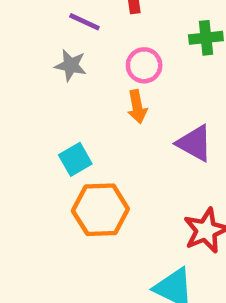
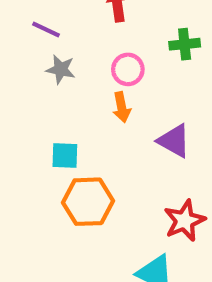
purple line: (84, 22) -> (46, 30), moved
cyan square: (75, 159) -> (65, 156), turned 32

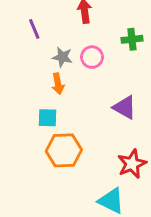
purple line: (46, 30) -> (34, 29), turned 42
gray star: (61, 69) -> (62, 57), moved
orange arrow: (122, 107) -> (58, 84), moved

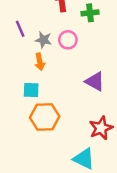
purple line: (34, 29) -> (20, 29), moved
green cross: (132, 39) -> (90, 13), moved

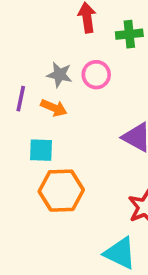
purple line: (20, 29) -> (21, 99), moved, turned 35
orange arrow: (40, 62) -> (54, 108), turned -56

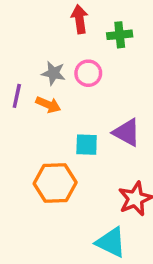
cyan square: (41, 150) -> (87, 145), moved

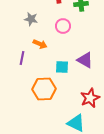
gray star: (53, 73) -> (31, 19), moved
purple line: (17, 96) -> (22, 58), moved

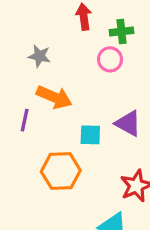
pink circle: (63, 26) -> (110, 59), moved
orange arrow: (40, 44) -> (54, 97), size x1.5

